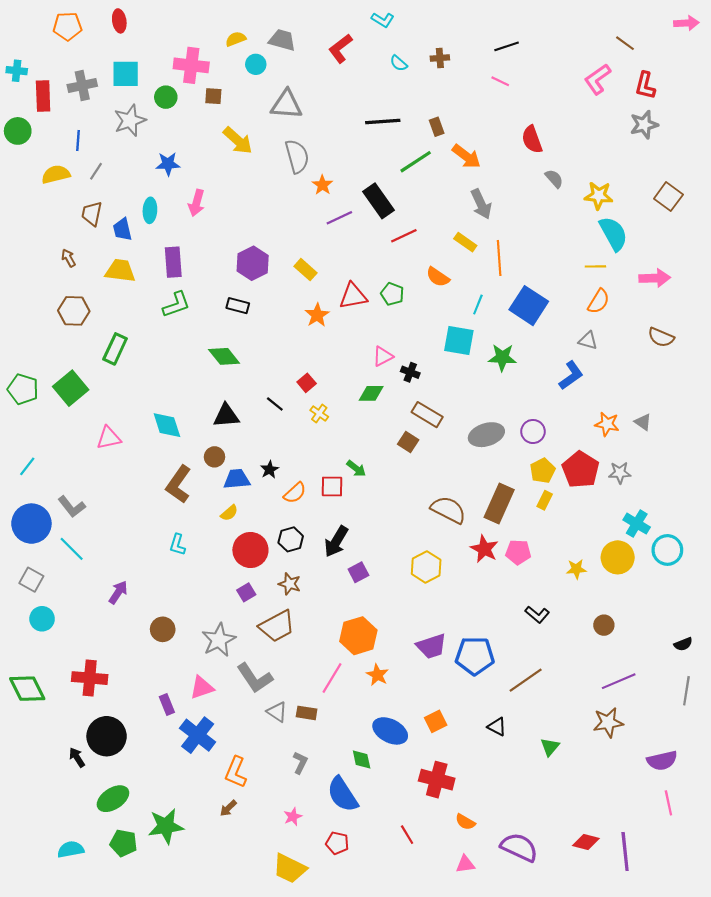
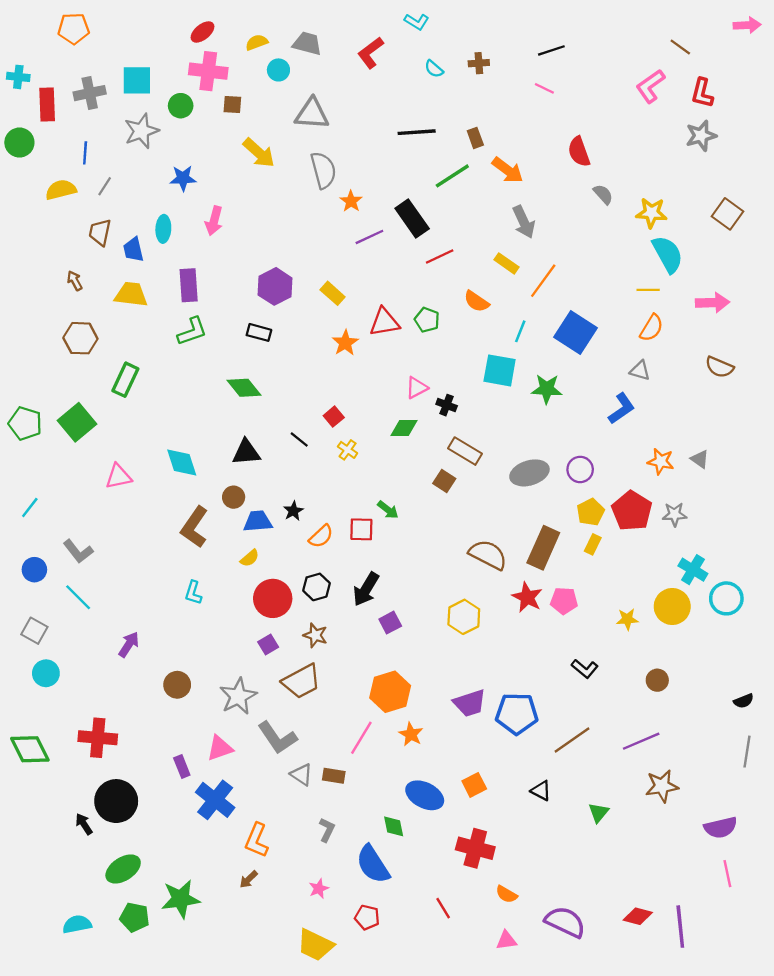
red ellipse: (119, 21) -> (202, 32), moved, turned 60
orange line: (499, 258) -> (543, 281), turned 40
blue circle: (31, 524) -> (34, 570), size x0.6
purple line: (619, 681) -> (641, 741), moved

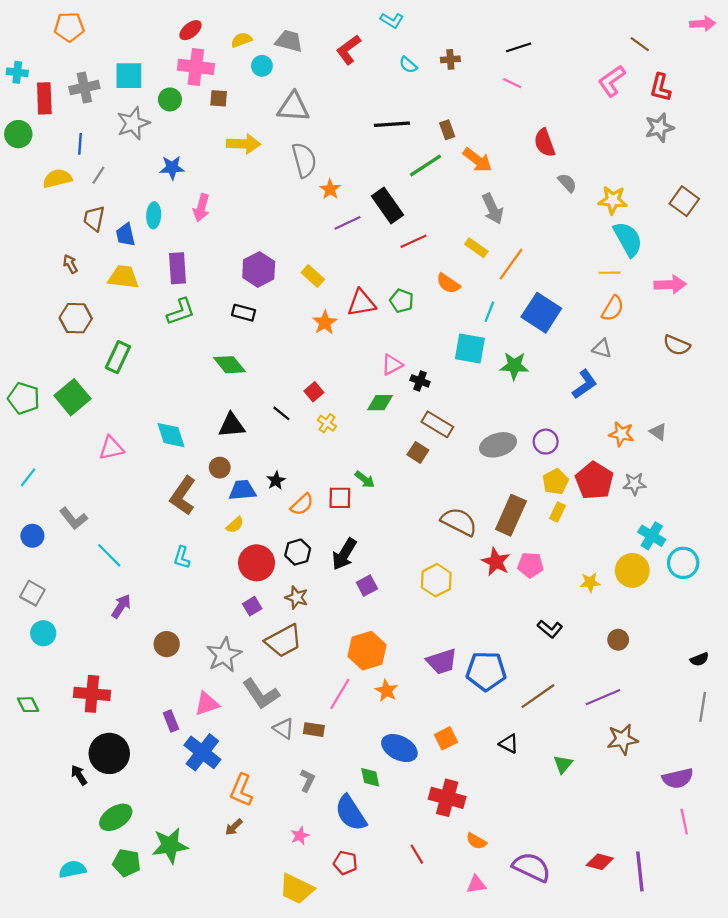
yellow arrow: (259, 153) -> (244, 144), turned -40
cyan line: (78, 597) -> (109, 555), moved
green diamond: (30, 749) -> (28, 705), size x0.6

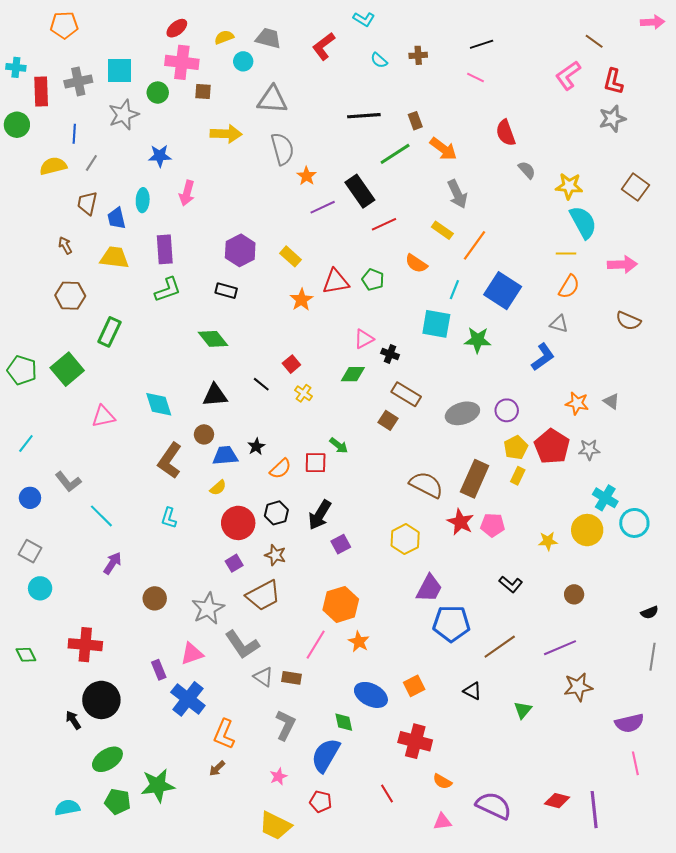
purple trapezoid: (442, 661) -> (429, 588), moved, turned -44
gray L-shape: (307, 781) -> (285, 725), size x1.4
blue semicircle: (351, 813) -> (326, 755), turned 63

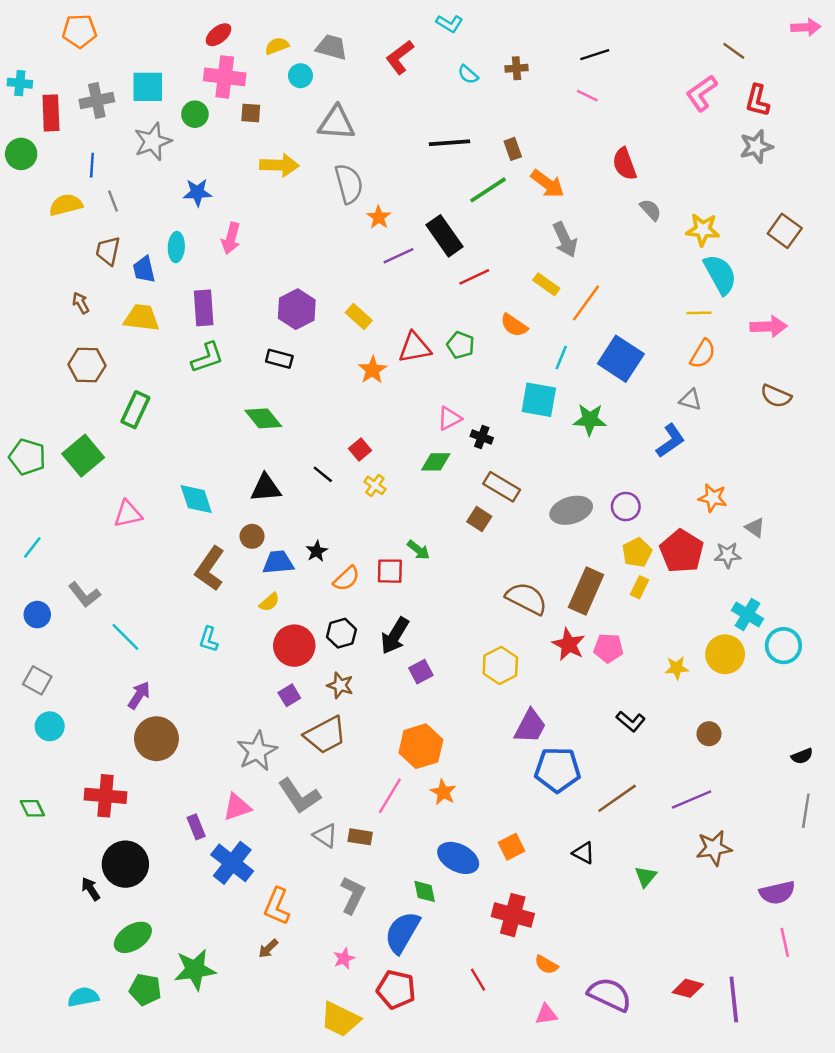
gray line: (91, 163) -> (113, 201), turned -54
gray triangle: (611, 401) -> (755, 528), moved
brown circle: (155, 598) -> (156, 739), moved, size x1.5
red pentagon: (321, 802) -> (396, 990), size x1.4

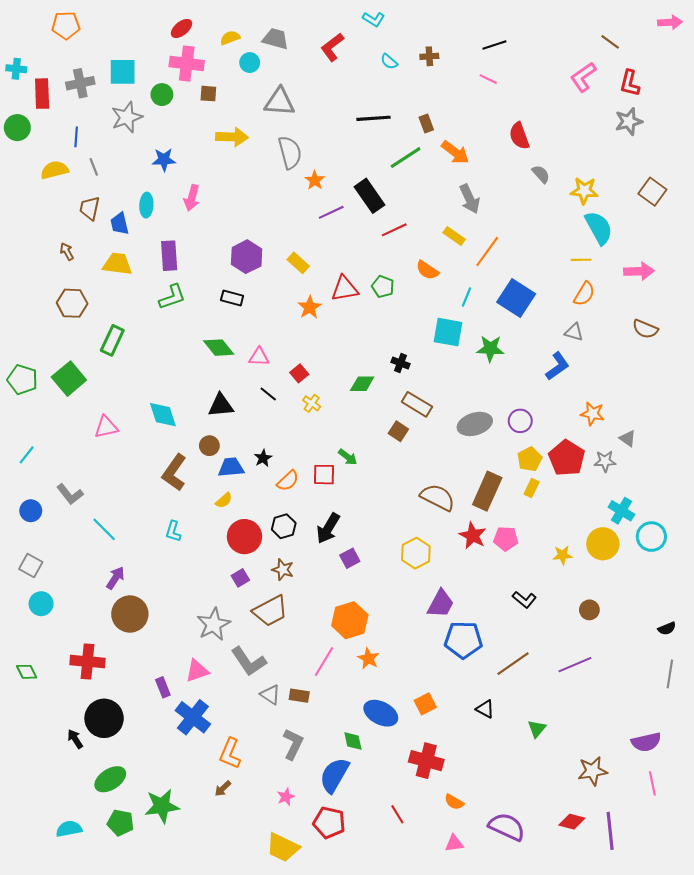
pink triangle: (449, 418) -> (259, 357), moved, turned 30
brown star: (714, 848) -> (593, 771), moved

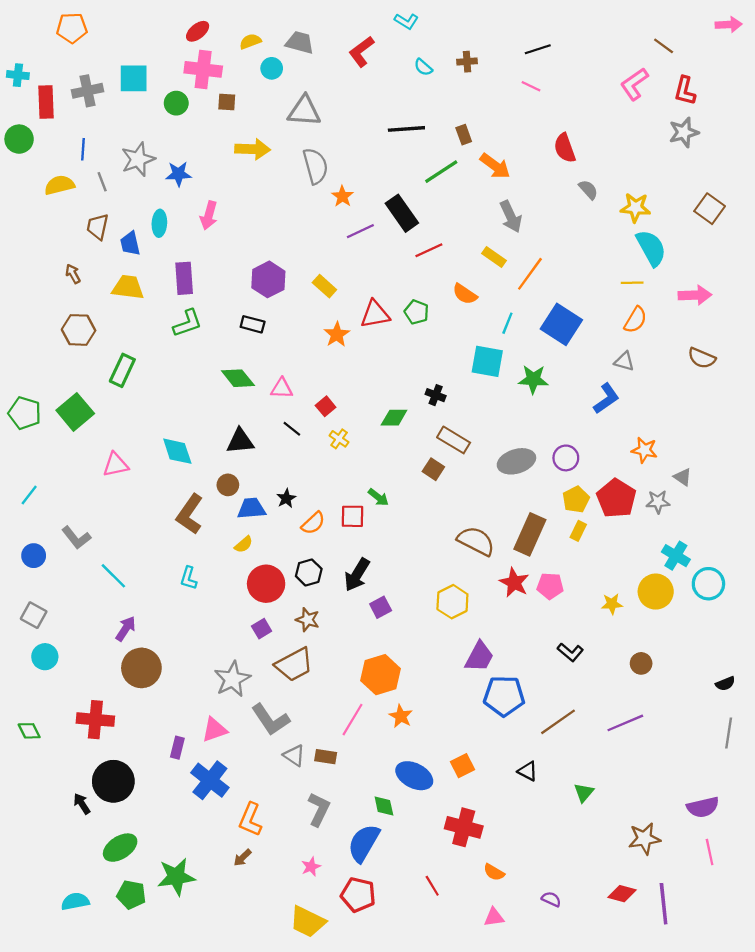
gray star: (127, 117) -> (138, 159), moved
purple rectangle: (163, 687) -> (177, 748), turned 36
purple semicircle: (507, 827) -> (551, 899), size x0.5

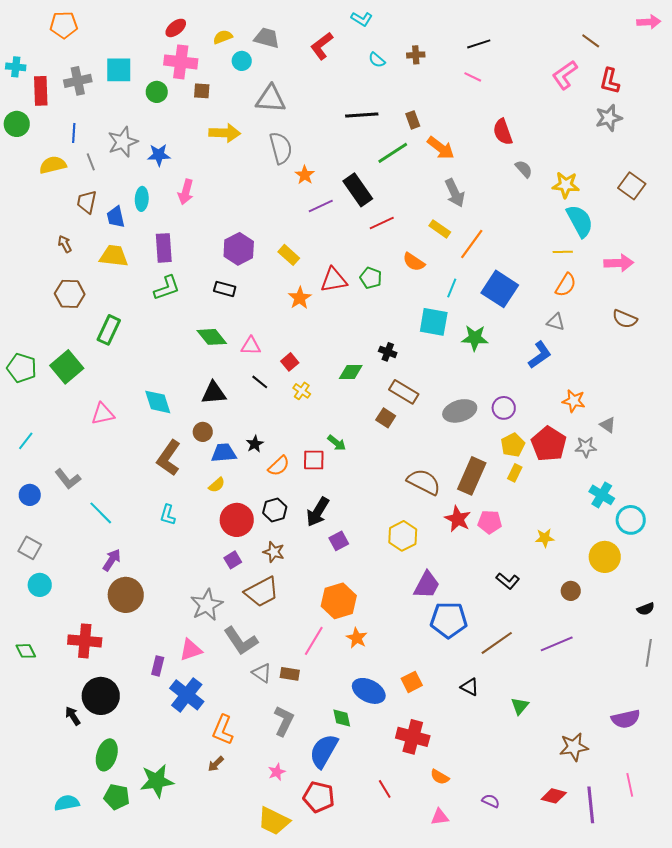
yellow circle: (656, 592) -> (605, 557), moved
green ellipse: (120, 848) -> (107, 755), turned -40
pink line: (710, 852) -> (630, 785), moved

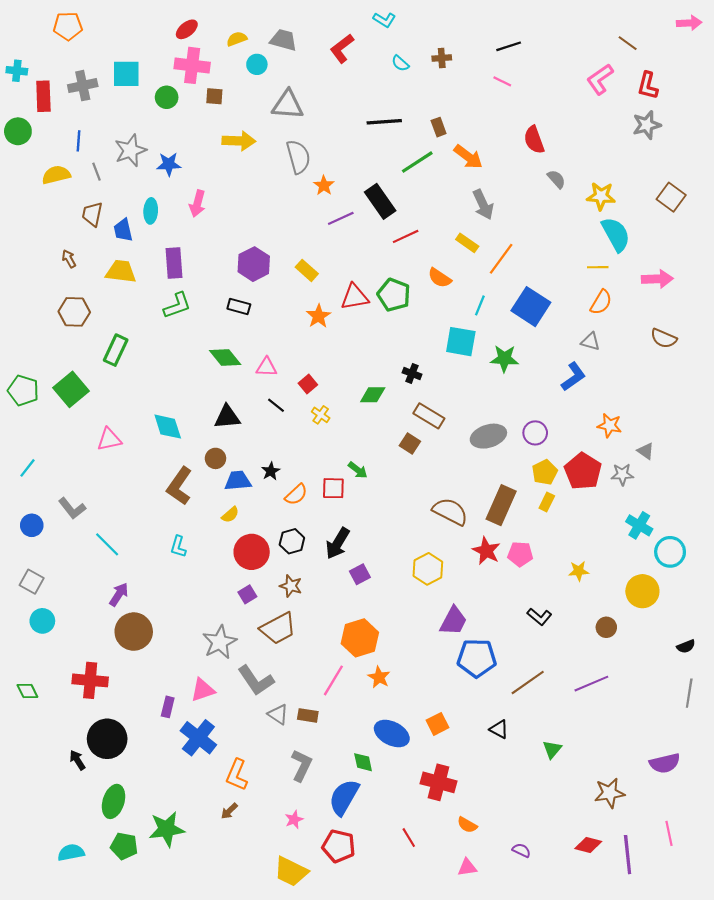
green pentagon: (371, 278) -> (394, 295), size x1.4

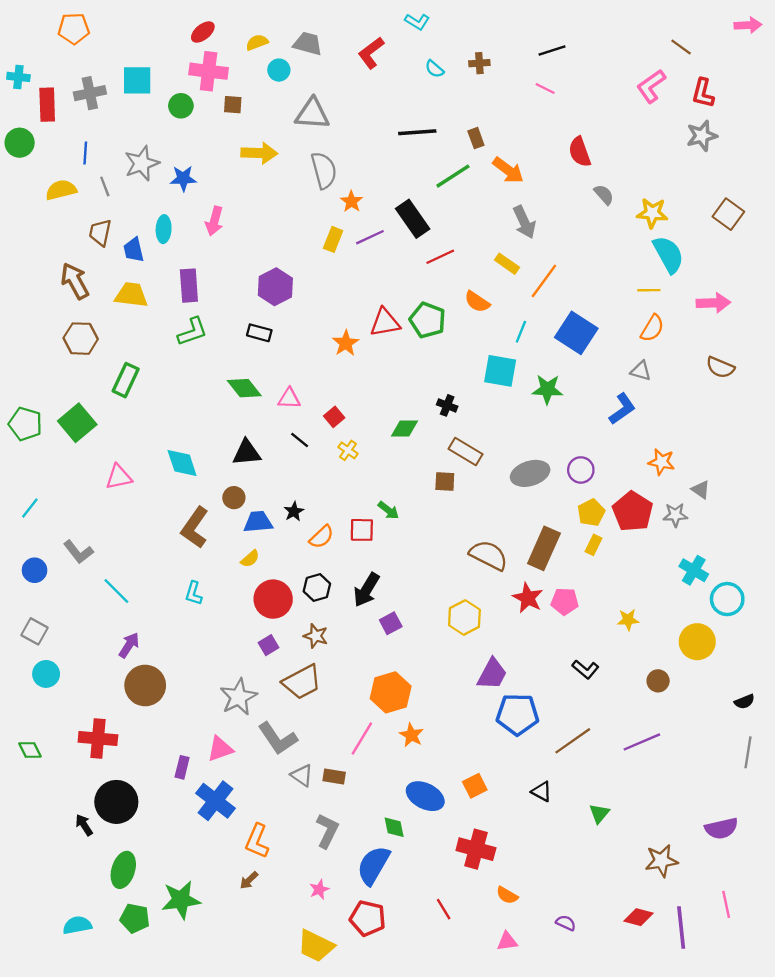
brown arrow: (69, 259) -> (75, 281), size x1.8
yellow rectangle: (307, 270) -> (333, 239), moved, turned 70
brown square: (410, 444) -> (445, 481), turned -30

